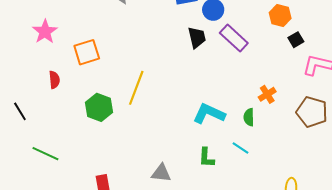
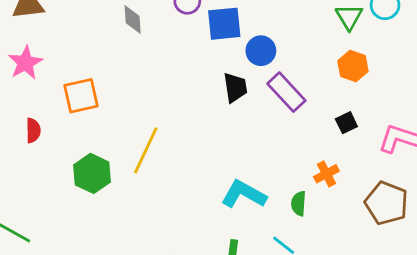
black square: (296, 40) -> (346, 123), moved

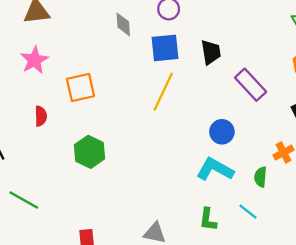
blue square: (224, 24) -> (165, 48), moved
blue circle: (261, 51) -> (222, 132), moved
black trapezoid: (235, 87) -> (211, 52), moved
yellow line: (146, 150) -> (163, 92), moved

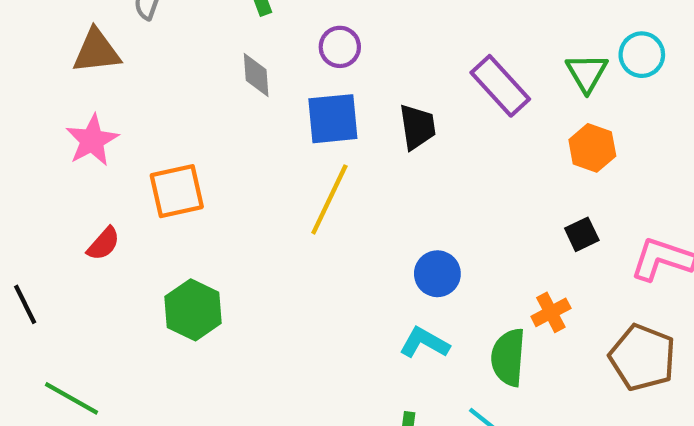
purple rectangle: (251, 85) -> (500, 86), moved
red semicircle: (41, 116) -> (103, 244), turned 42
cyan L-shape: (215, 169) -> (424, 343), size x0.7
green semicircle: (260, 177) -> (508, 357), size x1.5

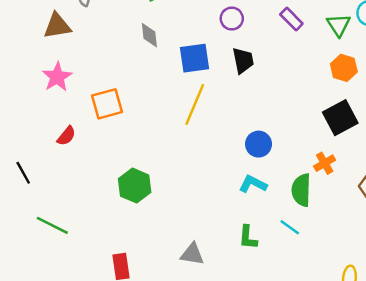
purple circle: (340, 47) -> (232, 19), moved
purple rectangle: (500, 86) -> (291, 19), moved, size x0.7
black square: (582, 234) -> (340, 118), size x1.8
green hexagon: (193, 310) -> (135, 186), moved

